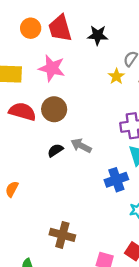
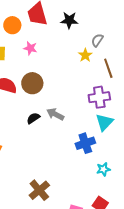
orange circle: (31, 28) -> (12, 25), moved
pink star: (52, 68) -> (30, 48), size x0.6
brown cross: (62, 235) -> (39, 190), turned 35

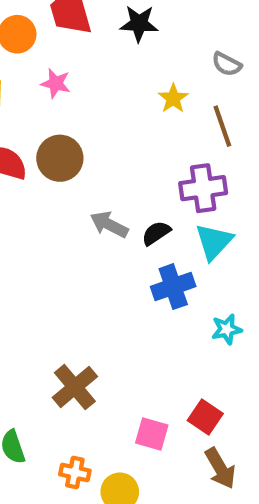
gray semicircle: (97, 40) -> (227, 64), moved, turned -96
black semicircle: (33, 118) -> (156, 233), moved
cyan star: (103, 169) -> (227, 329), moved

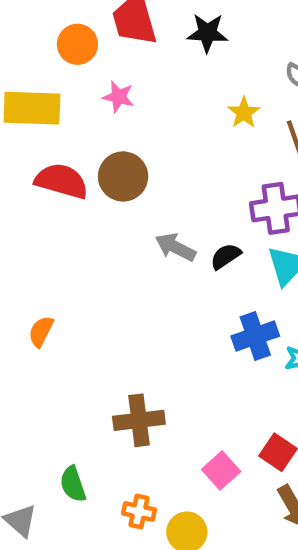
blue cross: (173, 287) -> (255, 336), moved
brown cross: (75, 387) -> (139, 420), turned 33
pink square: (152, 434) -> (221, 470), turned 32

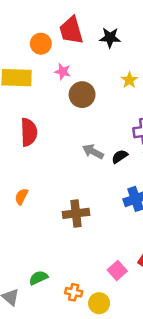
brown circle: (123, 176) -> (82, 95), moved
red semicircle: (62, 181) -> (29, 132), moved, turned 72
brown cross: (139, 420) -> (76, 213), moved
green semicircle: (73, 484) -> (38, 278), turned 84

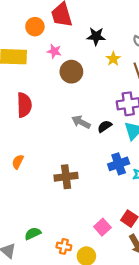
black star: (110, 38) -> (96, 36), moved

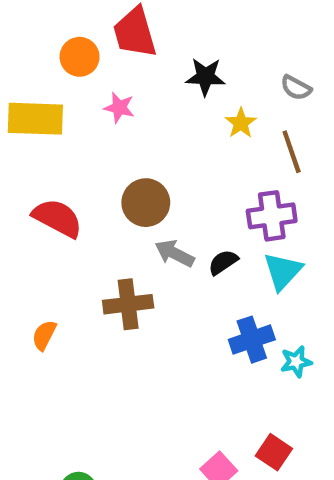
brown circle: (71, 72) -> (146, 203), moved
red semicircle: (24, 105) -> (57, 218), turned -60
brown cross: (66, 177) -> (128, 304), moved

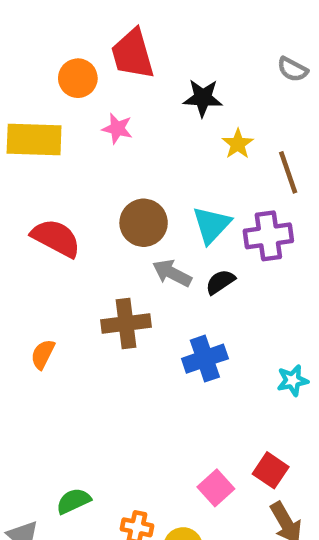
gray semicircle: (296, 88) -> (293, 69), moved
cyan triangle: (283, 271) -> (211, 225), moved
blue cross: (252, 340) -> (205, 359), moved

